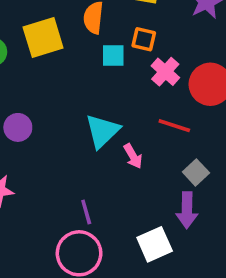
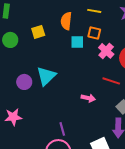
yellow square: (43, 37) -> (38, 32), size x0.6
cyan triangle: (102, 131) -> (46, 76), moved
pink arrow: (133, 156) -> (88, 98), turned -48

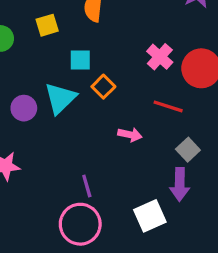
orange square: (94, 33) -> (103, 87), moved, turned 32
cyan square: (77, 42) -> (80, 60), moved

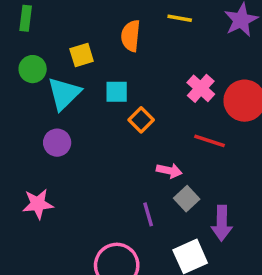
cyan triangle: (60, 98) -> (64, 94), moved
gray square: (188, 150) -> (187, 199), moved
purple line: (87, 186) -> (148, 214), moved

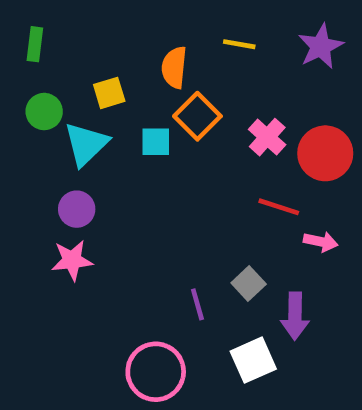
orange square: (141, 120) -> (197, 116), moved, size x1.4
pink arrow: (169, 171) -> (321, 242), moved
pink star: (38, 204) -> (72, 260), moved

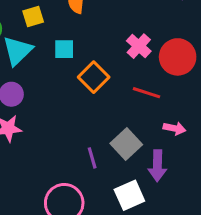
orange square: (197, 116) -> (94, 77), moved
pink arrow: (321, 242) -> (175, 128), moved
gray square: (249, 283) -> (126, 144), size x1.4

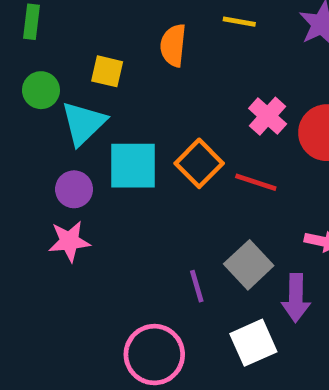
yellow square: (33, 17) -> (107, 71), turned 30
cyan square: (64, 49) -> (133, 166), moved, size x1.6
red line: (147, 93) -> (256, 182), moved

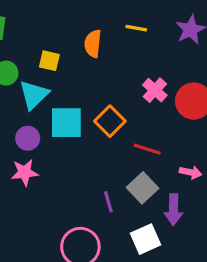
red line: (256, 182) -> (147, 149), moved

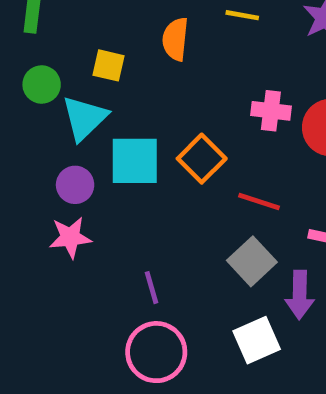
pink cross: (155, 90) -> (271, 111), turned -35
purple line: (108, 202) -> (152, 288), moved

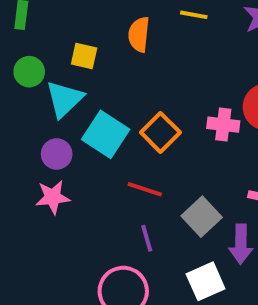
pink cross: (271, 111) -> (223, 125), moved
cyan square: (135, 161) -> (106, 134), turned 33
red line: (259, 202) -> (145, 189), moved
purple line: (152, 288) -> (147, 238), moved

